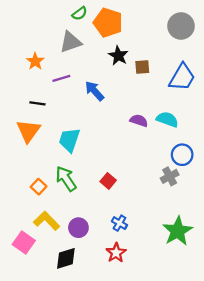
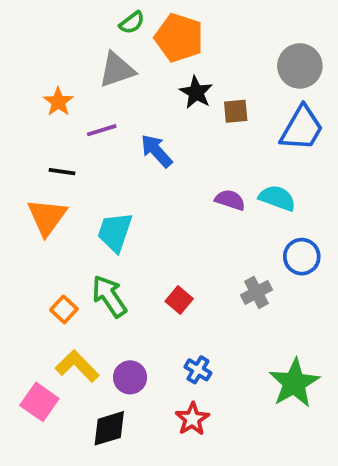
gray circle: (181, 26) -> (300, 66), moved
gray cross: (170, 176) -> (256, 292), moved

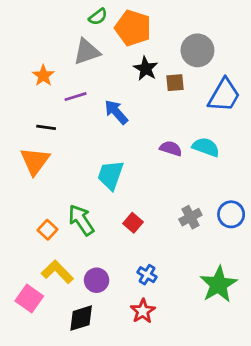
gray circle: (300, 66) -> (197, 50), moved
cyan trapezoid: (115, 232) -> (111, 175), moved
blue circle: (302, 257) -> (231, 214), moved

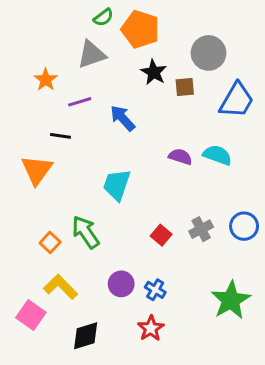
black line: (46, 127) -> (60, 136), moved
red square: (133, 223) -> (161, 235), moved
purple circle: (97, 280) -> (121, 284), moved

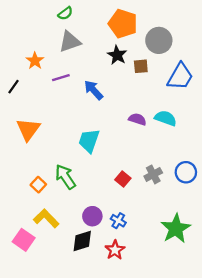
green semicircle: (103, 17) -> (65, 13), moved
orange pentagon: (140, 29) -> (123, 24), moved
black line: (60, 136) -> (14, 87), moved, turned -63
black diamond: (86, 336) -> (82, 241), moved

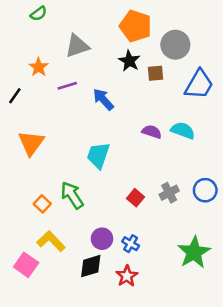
green semicircle: (65, 13) -> (39, 14), moved

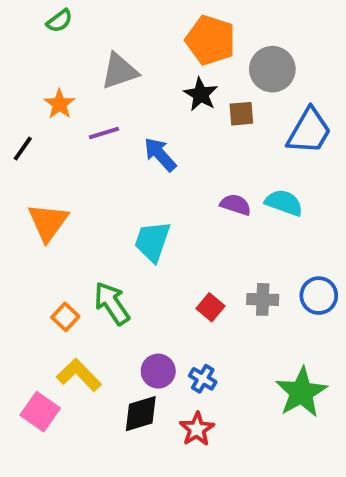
gray cross: (169, 193) -> (263, 299), turned 30

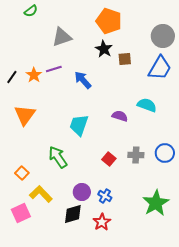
gray circle: (272, 69) -> (163, 36), moved
orange star: (59, 104) -> (34, 75), moved
purple semicircle: (236, 205) -> (120, 116), moved
orange square: (65, 317) -> (22, 173), moved
pink square: (40, 412) -> (21, 213), turned 30

